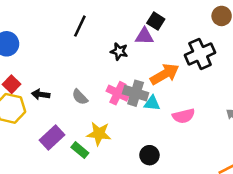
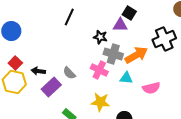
gray cross: (136, 93) -> (113, 54), moved
yellow star: (99, 134) -> (100, 102), moved
purple rectangle: (52, 137) -> (51, 87), moved

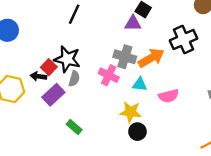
black star: (100, 37) -> (67, 59), moved, size x1.6
red square: (15, 63) -> (49, 67), moved
gray semicircle: (69, 73) -> (74, 79), turned -120
yellow star: (100, 102) -> (131, 112), moved

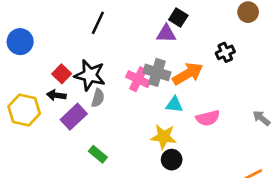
black cross: (184, 39) -> (225, 52), size x0.6
red square: (49, 67) -> (62, 74), moved
pink cross: (109, 75) -> (138, 79), moved

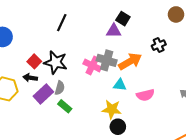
gray semicircle: (98, 98) -> (60, 88), moved
green rectangle: (98, 154) -> (65, 106), moved

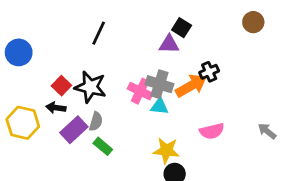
black cross: (159, 45) -> (209, 72), moved
cyan triangle: (120, 85) -> (159, 106), moved

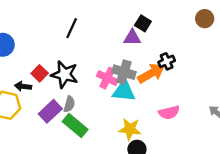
cyan triangle: (159, 106) -> (124, 91), size x1.5
black arrow: (56, 108) -> (23, 86), moved
green rectangle: (103, 146) -> (75, 126), size x1.5

